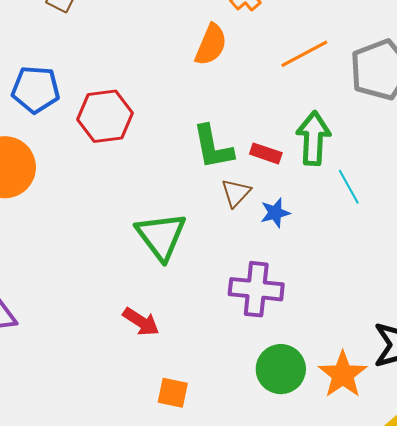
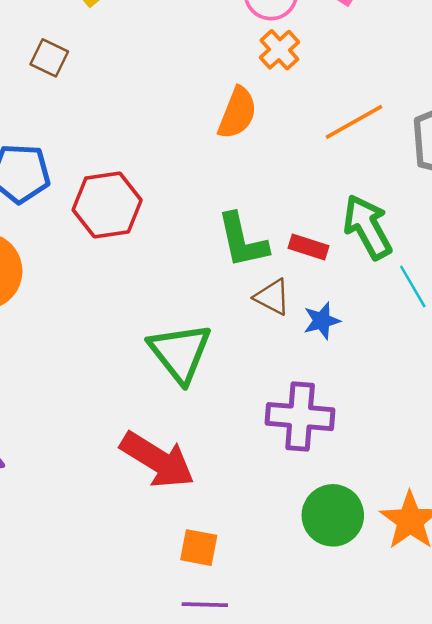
green arrow: (313, 138) -> (368, 227), turned -30
brown triangle: (236, 193) -> (272, 297), turned -44
red arrow: (141, 322) -> (157, 460), size x1.6

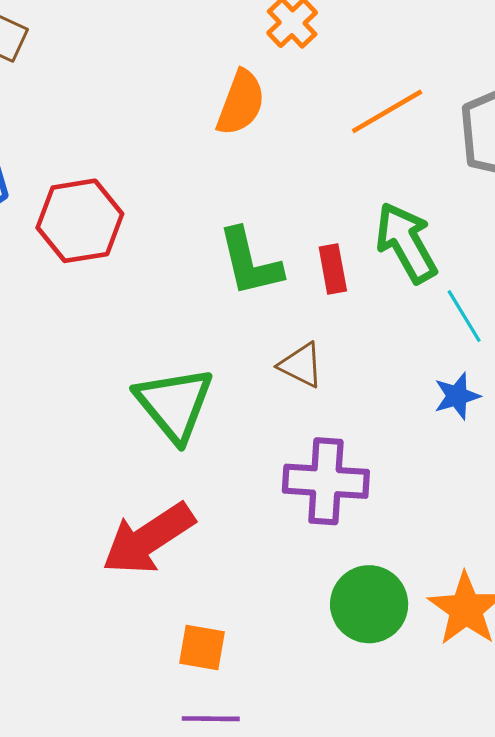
red rectangle: (309, 247) -> (333, 269), turned 63
brown triangle: (272, 297) -> (301, 365), moved
blue star: (322, 321) -> (457, 396), moved
red arrow: (157, 460) -> (148, 539), turned 116

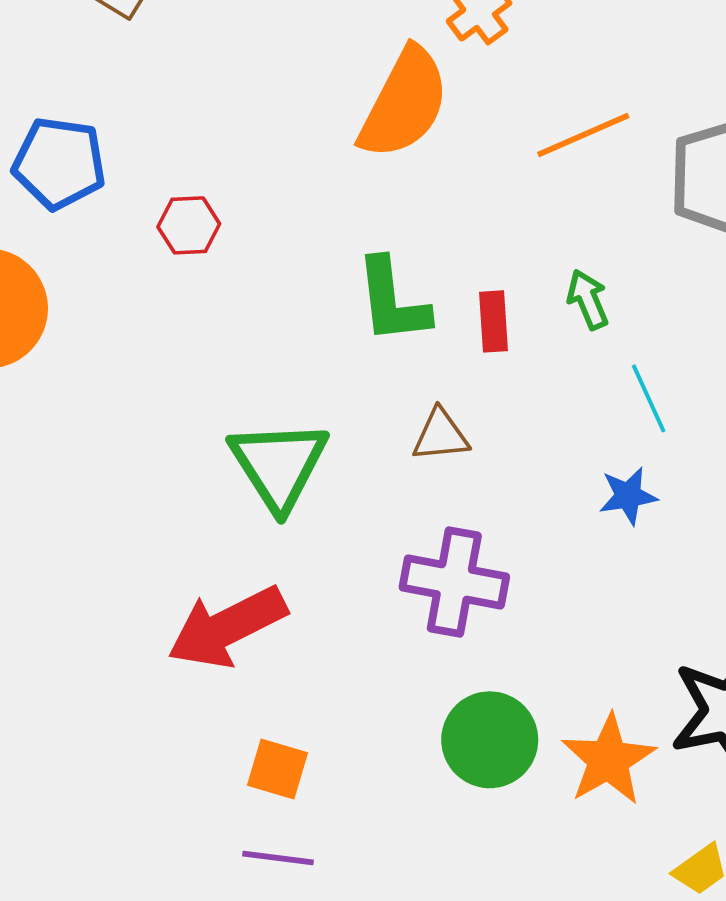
orange semicircle: (241, 103) -> (404, 103), size x1.4
red hexagon: (80, 221) -> (189, 225), size x0.6
green arrow: (406, 243) -> (588, 299), size x0.6
brown triangle: (301, 365) -> (441, 435), turned -39

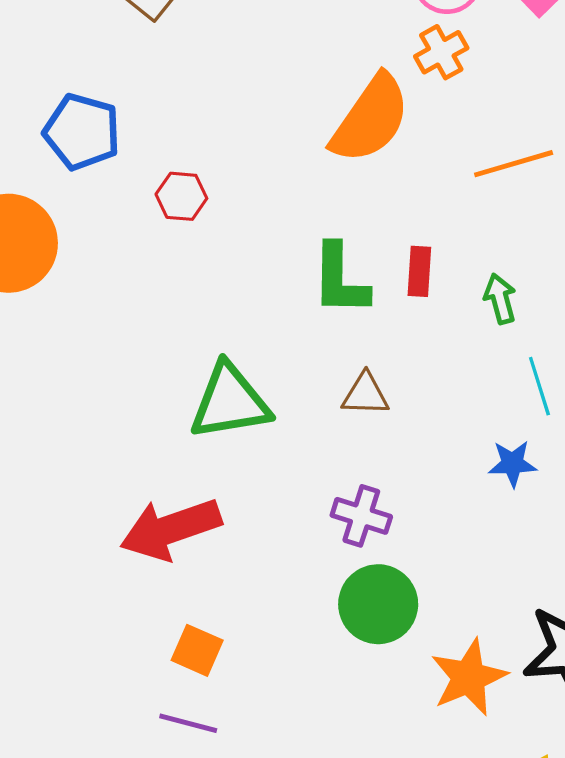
red rectangle: (494, 321) -> (419, 271), moved
green triangle: (279, 465) -> (230, 402), turned 46
purple cross: (454, 582) -> (361, 516), size x0.7
green circle: (490, 740) -> (378, 604), moved

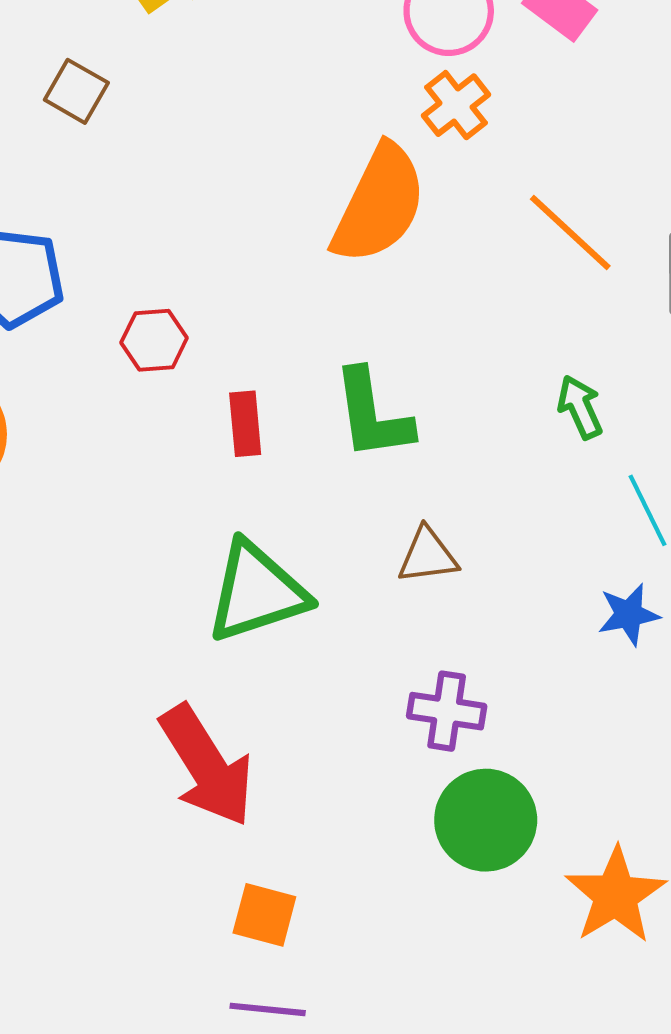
orange line: (514, 164) -> (570, 233), turned 68
red rectangle: (419, 271) -> (245, 424), moved
red arrow: (171, 529) -> (207, 766), turned -94

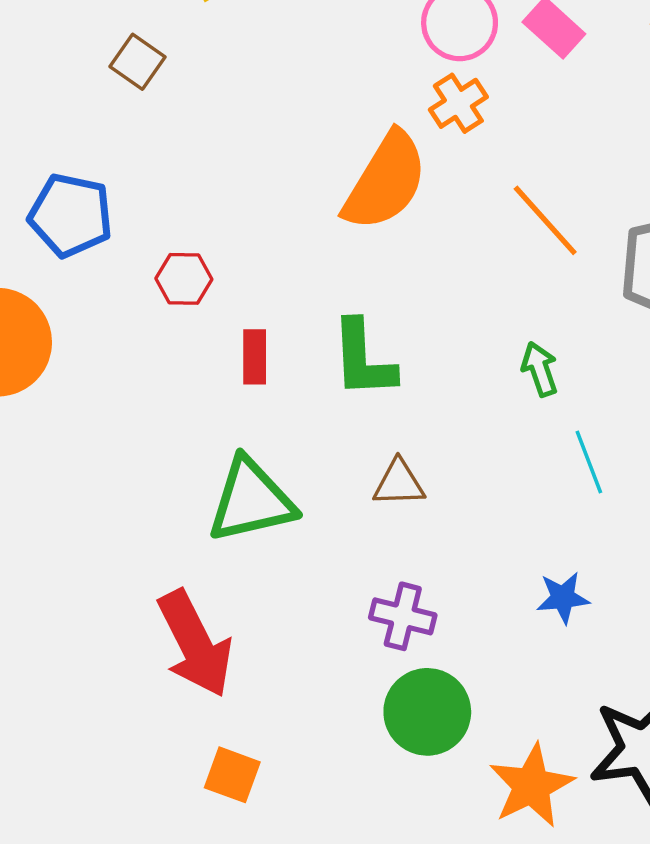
blue star: (629, 614) -> (563, 598), moved

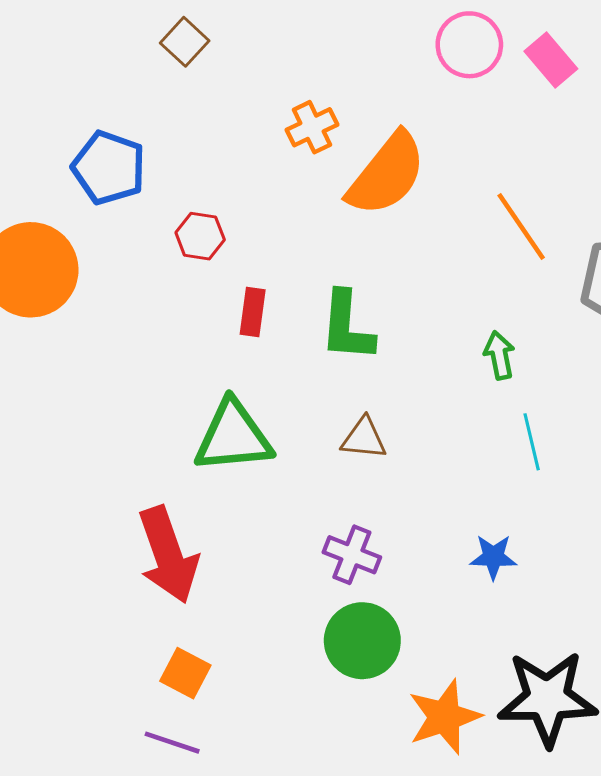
orange cross: (458, 103) -> (312, 127), moved

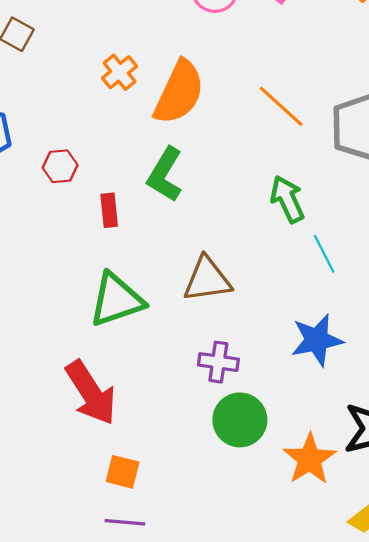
green L-shape: (347, 326) -> (165, 175), moved, turned 40
green arrow: (499, 355) -> (287, 199), size x1.4
brown triangle: (364, 438) -> (207, 279), size x1.5
blue star: (493, 557) -> (317, 340), size x1.6

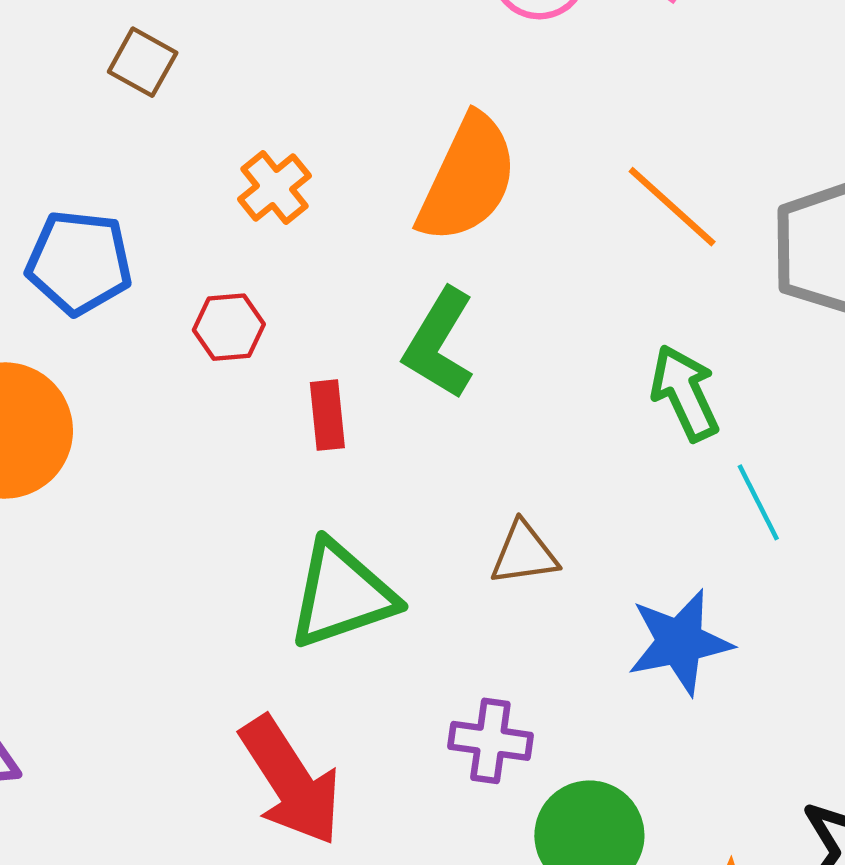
orange cross: (120, 72) -> (274, 187), moved
brown triangle: (207, 279) -> (524, 554), size x0.7
blue star: (317, 340) -> (680, 642), moved
purple cross: (218, 362) -> (490, 741), moved

